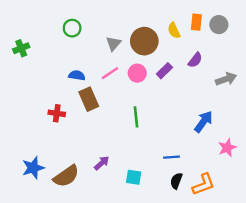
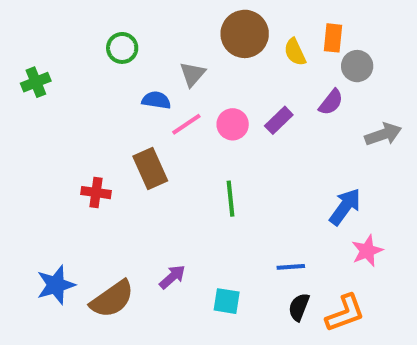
gray circle: (219, 25) -> (357, 66), moved
brown circle: (144, 41) -> (245, 34), moved
blue semicircle: (77, 75) -> (156, 100), moved
pink star: (227, 148) -> (367, 251), moved

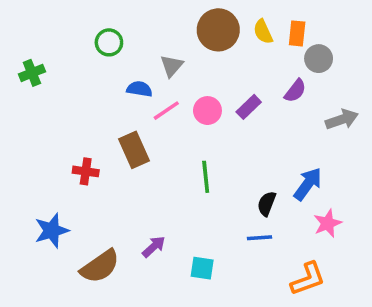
yellow semicircle: (295, 52) -> (263, 32), moved
blue star: (56, 285) -> (52, 231), moved
black semicircle: (299, 307) -> (267, 204), moved

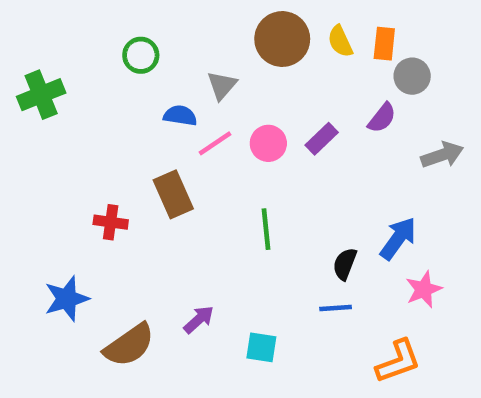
green cross: (32, 73) -> (41, 95), size x1.4

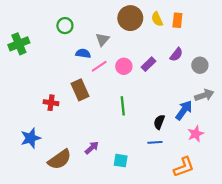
gray circle: (412, 76) -> (200, 65), moved
gray arrow: (442, 155) -> (204, 95), moved

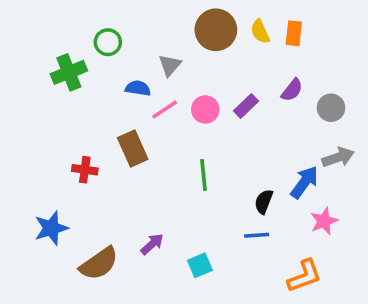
green cross: (19, 44) -> (69, 72), moved
cyan square: (121, 161) -> (200, 265), turned -32

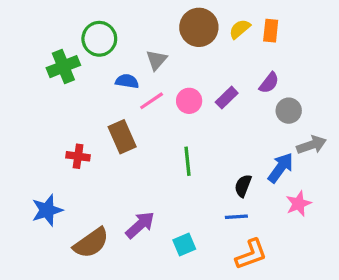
yellow semicircle: (260, 32) -> (240, 29), turned 75
green circle: (108, 42) -> (99, 39), size x1.4
gray circle: (331, 108) -> (289, 111), moved
purple arrow: (152, 244) -> (140, 225), size x1.4
orange L-shape: (304, 276) -> (251, 254), moved

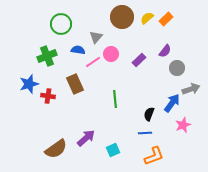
orange rectangle: (271, 31) -> (166, 19), turned 40
green cross: (63, 67) -> (47, 56), moved
pink circle: (189, 101) -> (111, 54), moved
blue star: (47, 210) -> (29, 84), moved

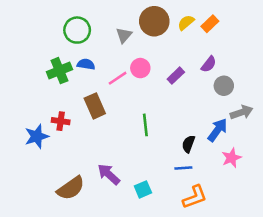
gray triangle: (96, 37) -> (124, 35), moved
blue semicircle: (78, 50) -> (86, 64), moved
blue star: (29, 84) -> (37, 136), moved
purple arrow: (86, 138) -> (109, 174), turned -96

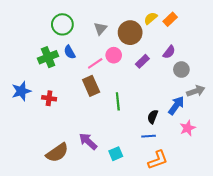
brown circle: (154, 21) -> (130, 33), moved
blue semicircle: (86, 64) -> (70, 52), turned -128
brown rectangle: (95, 106) -> (91, 86), moved
blue star: (37, 136) -> (21, 91), moved

